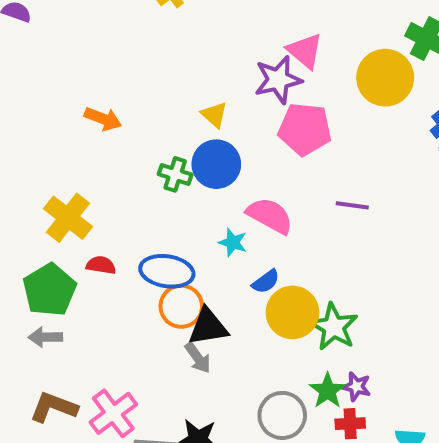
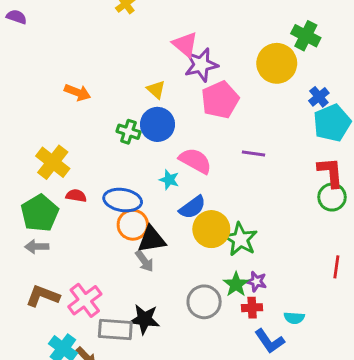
pink triangle: (305, 51) -> (185, 44), moved
pink pentagon: (305, 129) -> (220, 100), turned -30
blue semicircle: (266, 282) -> (192, 207), size x1.4

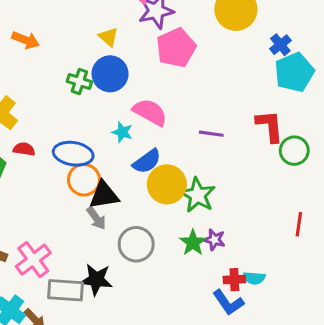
purple line: (253, 153) -> (211, 134), moved
red L-shape: (331, 172) -> (270, 126), moved
gray circle: (204, 302) -> (136, 244), moved
red cross: (252, 308) -> (234, 280), moved

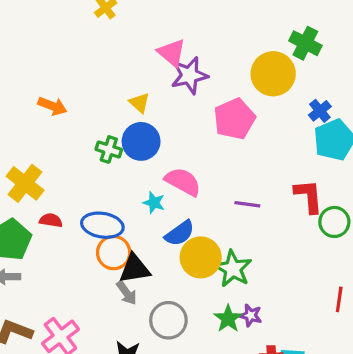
pink pentagon: (176, 48) -> (234, 119), moved

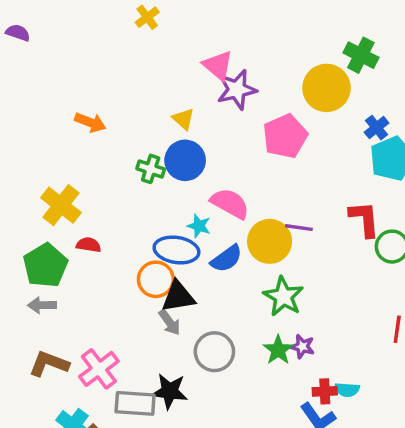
blue ellipse: (102, 225) -> (176, 250), moved
yellow circle: (201, 257) -> (270, 241), moved

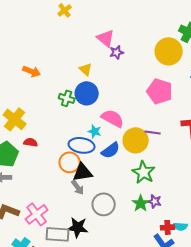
purple star: (237, 90) -> (117, 52), size x0.6
pink pentagon: (285, 136) -> (160, 91), moved, turned -30

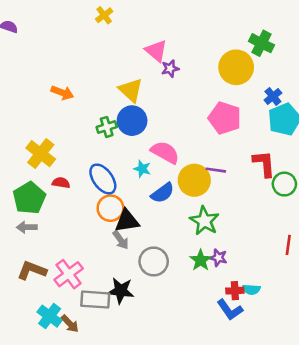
yellow triangle: (86, 69) -> (131, 90), size x1.5
green cross: (67, 98) -> (107, 127), turned -35
blue ellipse: (82, 145) -> (103, 179), moved, turned 45

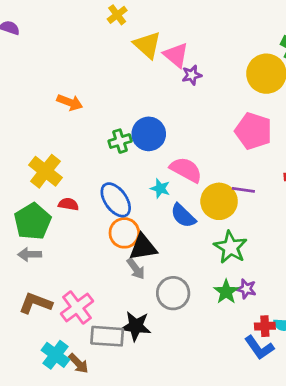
yellow triangle: (131, 90) -> (147, 45), moved
blue semicircle: (163, 193) -> (183, 216), turned 80

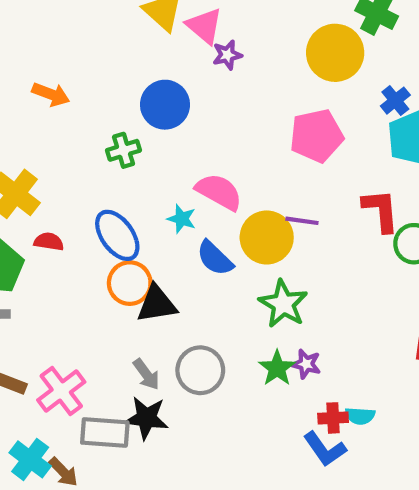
pink pentagon: (253, 131) -> (316, 136), turned -30
blue circle: (149, 134) -> (165, 105), moved
gray arrow: (136, 269) -> (146, 374), moved

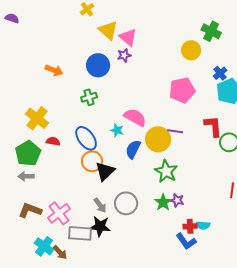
yellow circle: (335, 53) -> (191, 50), size x0.7
purple star: (227, 55) -> (124, 55), moved
blue circle: (165, 105) -> (98, 65), moved
blue semicircle: (215, 258) -> (133, 149), turned 72
black triangle: (157, 304) -> (105, 171), turned -35

